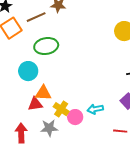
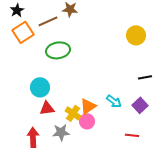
cyan circle: (28, 71) -> (40, 87), moved
orange triangle: (43, 93) -> (88, 106), moved, turned -36
cyan arrow: (95, 109) -> (114, 101), moved, turned -133

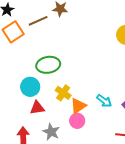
green ellipse: (58, 50) -> (48, 65), moved
yellow cross: (73, 113) -> (63, 93), moved
gray star: (61, 132) -> (51, 132), turned 30

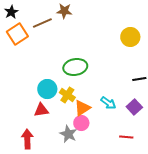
green ellipse: (48, 65) -> (75, 67), moved
cyan circle: (30, 87) -> (47, 89), moved
gray star: (51, 132) -> (68, 134), moved

